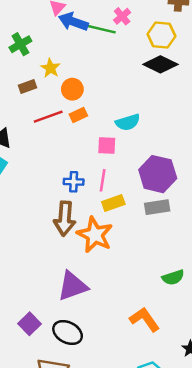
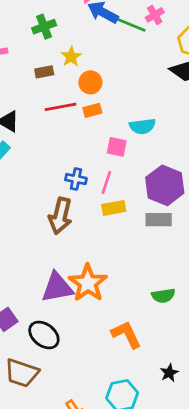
orange star: (95, 235) -> (88, 283), moved

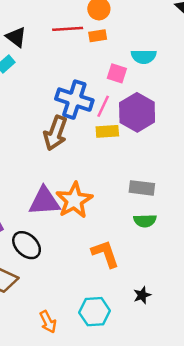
blue cross: (76, 179) -> (74, 100), size x1.8
purple hexagon: (165, 185) -> (137, 112), moved
gray rectangle: (159, 220) -> (142, 188), moved

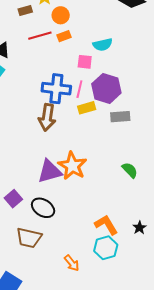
gray rectangle: (142, 188) -> (120, 117), moved
green semicircle: (145, 221) -> (130, 170), turned -120
orange L-shape: (105, 254) -> (106, 225), moved

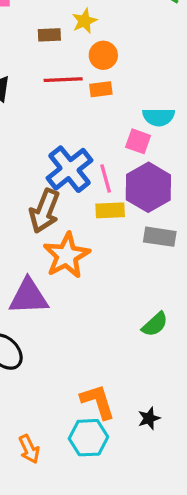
pink square: (85, 62) -> (138, 141), moved
blue cross: (56, 89) -> (69, 169), turned 32
pink line: (79, 89) -> (106, 178), turned -42
orange star: (72, 166) -> (67, 255), moved
green semicircle: (130, 170) -> (155, 324), turned 78

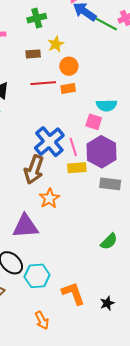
orange star: (67, 255) -> (49, 198), size x0.7
cyan hexagon: (88, 438) -> (37, 276), moved
orange arrow: (29, 449) -> (42, 320), moved

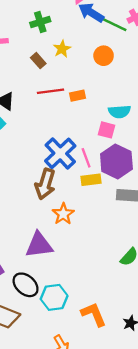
brown rectangle: (33, 54) -> (38, 61), turned 56
orange circle: (69, 66) -> (104, 56), moved

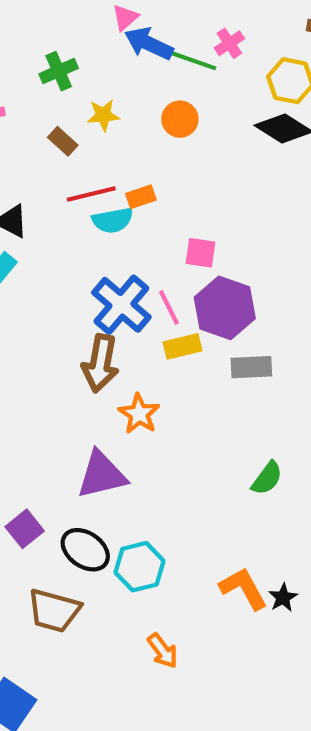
yellow star: (62, 49) -> (103, 115), turned 30
cyan semicircle: (119, 112) -> (113, 220), moved
orange L-shape: (94, 314) -> (243, 588), moved

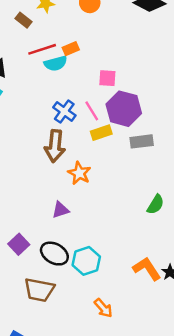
blue cross: (121, 305) -> (64, 111), size x0.7
purple triangle: (102, 475) -> (60, 210), size x0.6

